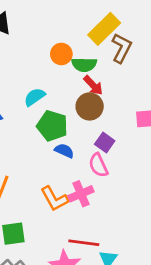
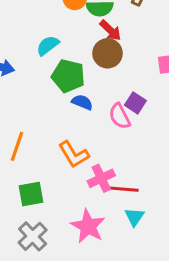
purple square: (105, 143) -> (135, 103), moved
pink cross: (81, 194) -> (101, 178), moved
red line: (84, 243) -> (122, 189), moved

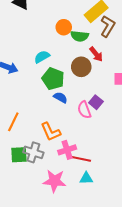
red arrow: (110, 30) -> (96, 54), moved
cyan triangle: (134, 217) -> (86, 178), turned 48
pink star: (88, 226) -> (54, 181), turned -30
gray cross: (33, 236) -> (33, 152), moved, turned -36

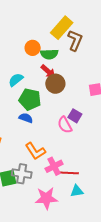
red arrow: (96, 54) -> (48, 71), moved
blue semicircle: (60, 97) -> (26, 118), moved

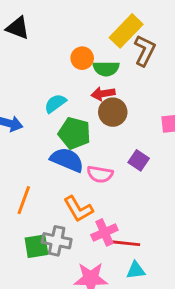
red arrow: (48, 71) -> (103, 94), turned 126
blue semicircle: (26, 118) -> (67, 160), size x1.6
pink semicircle: (65, 125) -> (100, 174), moved, turned -54

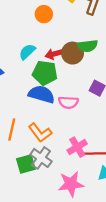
green semicircle: (106, 69) -> (87, 46), moved
red arrow: (103, 94) -> (54, 54), moved
orange L-shape: (78, 209) -> (40, 133), moved
gray cross: (57, 241) -> (41, 158), turned 30

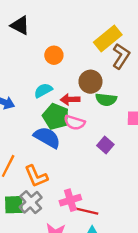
orange circle: (44, 14) -> (54, 55), moved
brown circle: (73, 53) -> (90, 82), moved
pink semicircle: (68, 102) -> (75, 123), moved

